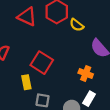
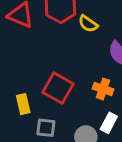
red square: (42, 63) -> (58, 88), moved

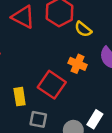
orange cross: (103, 89) -> (78, 64), moved

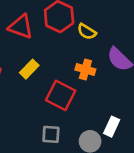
yellow rectangle: (20, 97) -> (29, 69), moved, turned 60

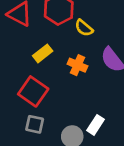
yellow rectangle: (29, 69) -> (43, 53), moved
red square: (61, 95) -> (33, 91), moved

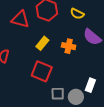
yellow semicircle: (84, 28) -> (77, 14), moved
gray square: (35, 124) -> (58, 94), moved

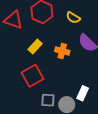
red square: (42, 71) -> (33, 76), turned 35

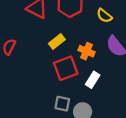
red square: (33, 76) -> (66, 68), moved
white rectangle: (83, 93) -> (93, 80), moved

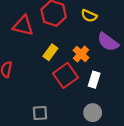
orange cross: (86, 51) -> (81, 54), turned 35
gray square: (62, 104) -> (40, 113), moved

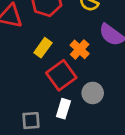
white rectangle: (94, 80) -> (63, 109), moved
gray circle: (93, 113) -> (93, 93), moved

